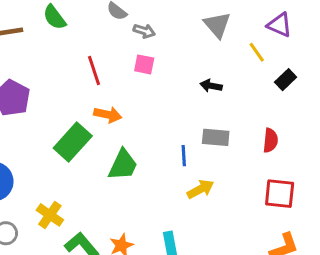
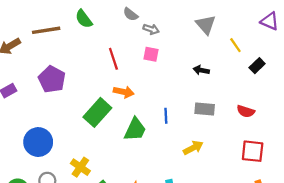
purple triangle: (280, 25) -> (270, 21), moved
red semicircle: (270, 140) -> (246, 111), turned 102
blue line: (184, 156) -> (166, 116), moved

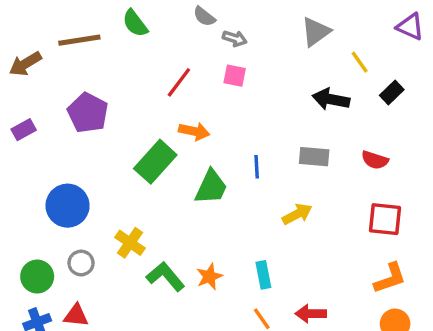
gray triangle: (206, 25) -> (316, 32), turned 35
red line: (113, 59) -> (179, 82), turned 55
black arrow: (201, 70) -> (331, 99), moved, size x1.5

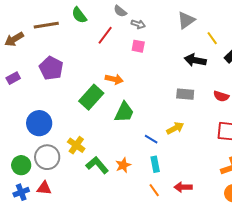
red line: (179, 82) -> (105, 35), moved
blue line: (257, 167) -> (151, 139), moved, turned -56
gray circle: (81, 263) -> (47, 157), size x1.6

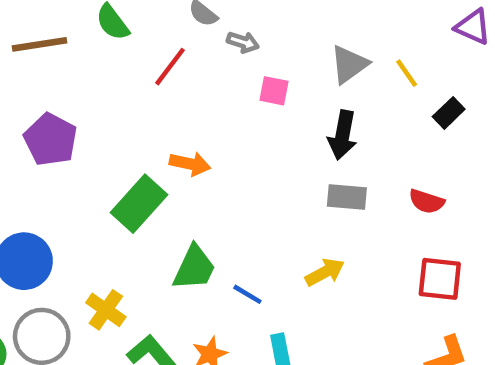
gray triangle: (186, 20) -> (349, 64), moved
pink square: (138, 46) -> (274, 91), moved
black arrow: (195, 60) -> (342, 135), moved, turned -90
green trapezoid: (124, 112) -> (194, 268), moved
blue line: (151, 139) -> (247, 294), moved

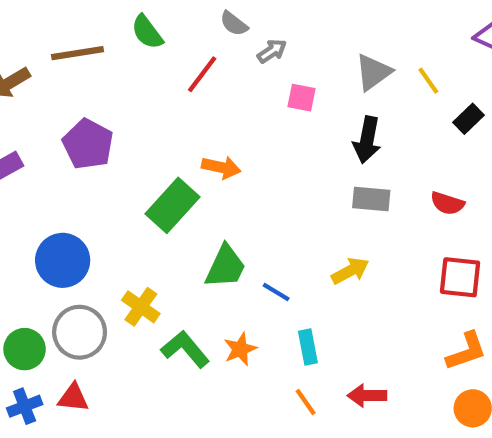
gray arrow: (243, 42) -> (272, 51), turned -52

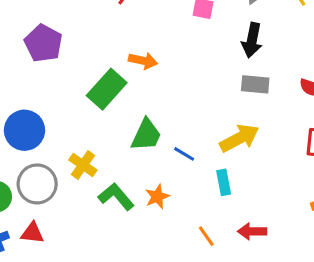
yellow arrow: (350, 271) -> (239, 138), size x1.4
cyan rectangle: (308, 347) -> (224, 182), moved

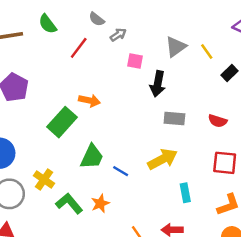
black arrow: (252, 40) -> (158, 84), moved
cyan rectangle: (224, 182) -> (185, 193), moved

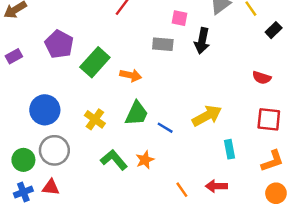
orange arrow: (89, 101) -> (131, 75), moved
gray rectangle: (174, 118) -> (163, 44), moved
green rectangle: (62, 122) -> (95, 62), moved
yellow cross: (44, 180) -> (95, 119), moved

